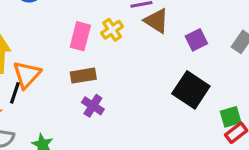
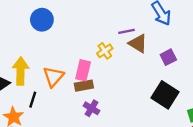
pink rectangle: (80, 36) -> (83, 70), moved
orange triangle: (27, 75) -> (53, 77), moved

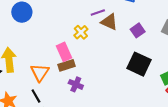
pink rectangle: (83, 70) -> (64, 52), turned -30
orange triangle: (53, 77) -> (40, 72), moved
black line: (33, 100) -> (36, 96), moved, turned -40

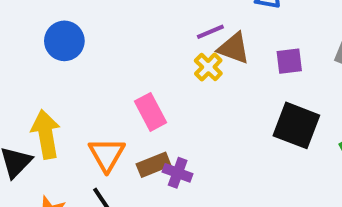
purple square: (138, 30) -> (289, 61), turned 32
yellow cross: (81, 32) -> (208, 67), moved
brown rectangle: (66, 65) -> (154, 165), moved

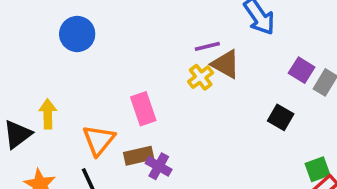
purple square: (289, 61) -> (302, 70), moved, turned 30
black square: (296, 125) -> (281, 117), moved, size x0.6
yellow arrow: (46, 134) -> (48, 114), size x0.7

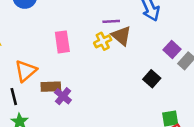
pink rectangle: (143, 109) -> (62, 42), moved

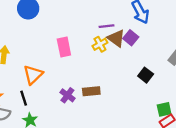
purple square: (172, 49) -> (131, 38), moved
brown rectangle: (51, 87) -> (91, 91), moved

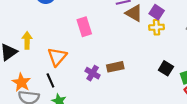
purple square: (131, 38) -> (157, 12), moved
yellow cross: (100, 44) -> (156, 27), moved, turned 32
black square: (146, 75) -> (166, 68), moved

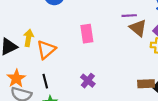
orange triangle: (57, 57) -> (46, 50), moved
brown rectangle: (115, 67) -> (146, 84), moved

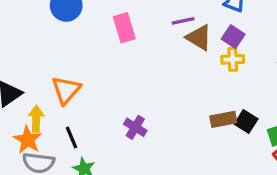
pink rectangle: (87, 34) -> (124, 28), moved
yellow arrow: (29, 38) -> (36, 119), moved

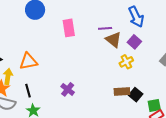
yellow cross: (233, 59) -> (126, 62), moved, turned -32
orange triangle: (66, 90) -> (28, 61), turned 30

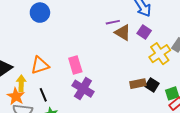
pink rectangle: (69, 28) -> (75, 65), moved
yellow cross: (126, 62) -> (160, 54), moved, size x1.5
purple cross: (68, 89) -> (83, 89), size x1.5

